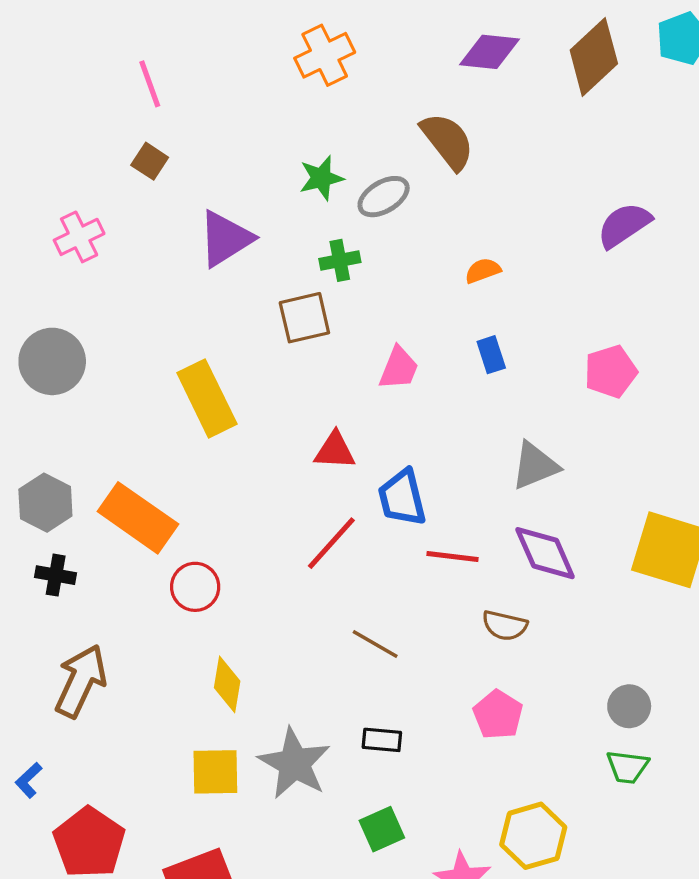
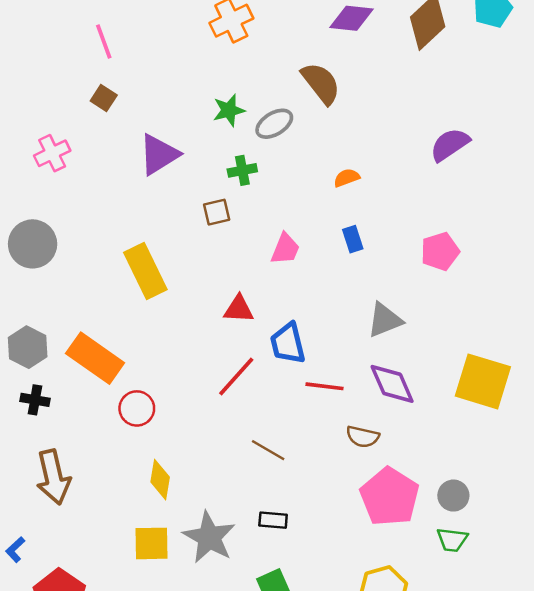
brown square: (304, 318) -> (217, 212), size x0.7
brown arrow: (81, 681) -> (53, 477), turned 142
pink pentagon: (498, 715) -> (390, 497), moved, size x1.6

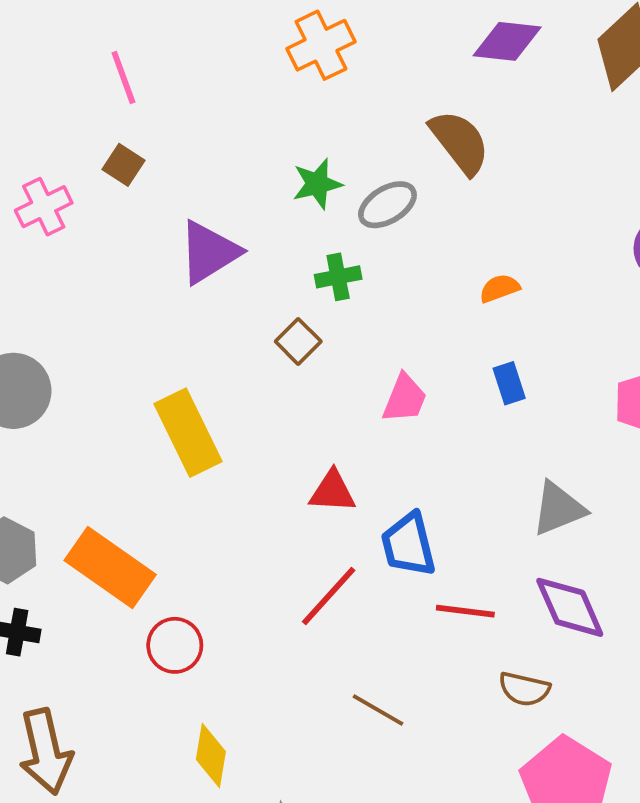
pink cross: (52, 153) -> (44, 207), moved
brown square: (217, 212) -> (298, 341), turned -32

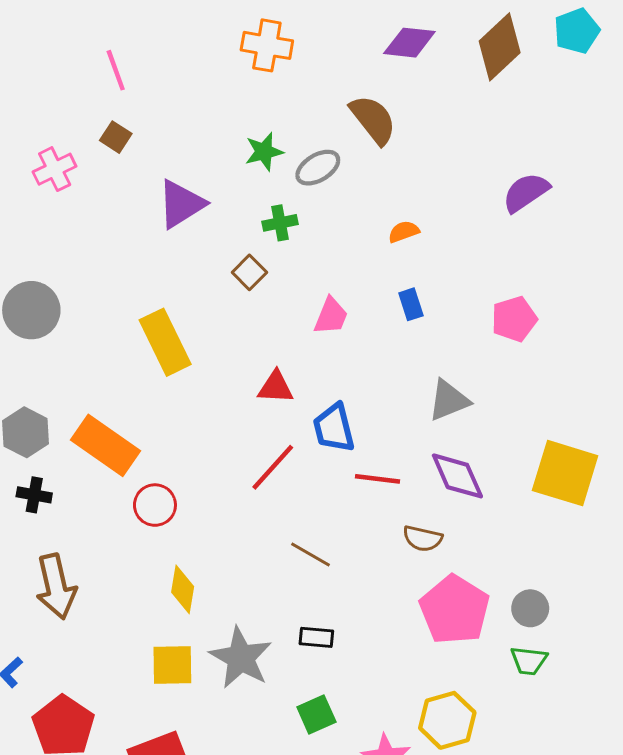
orange cross: (321, 45) -> (267, 45), turned 36

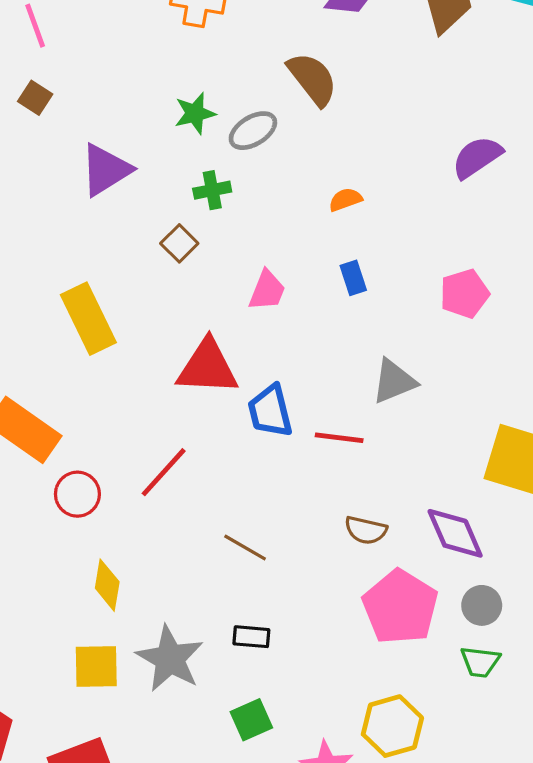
red triangle: (276, 387) -> (207, 367), size x1.6
red line: (273, 467) -> (164, 472), moved
purple diamond: (457, 476) -> (455, 533), moved
red line: (377, 479) -> (339, 438), moved

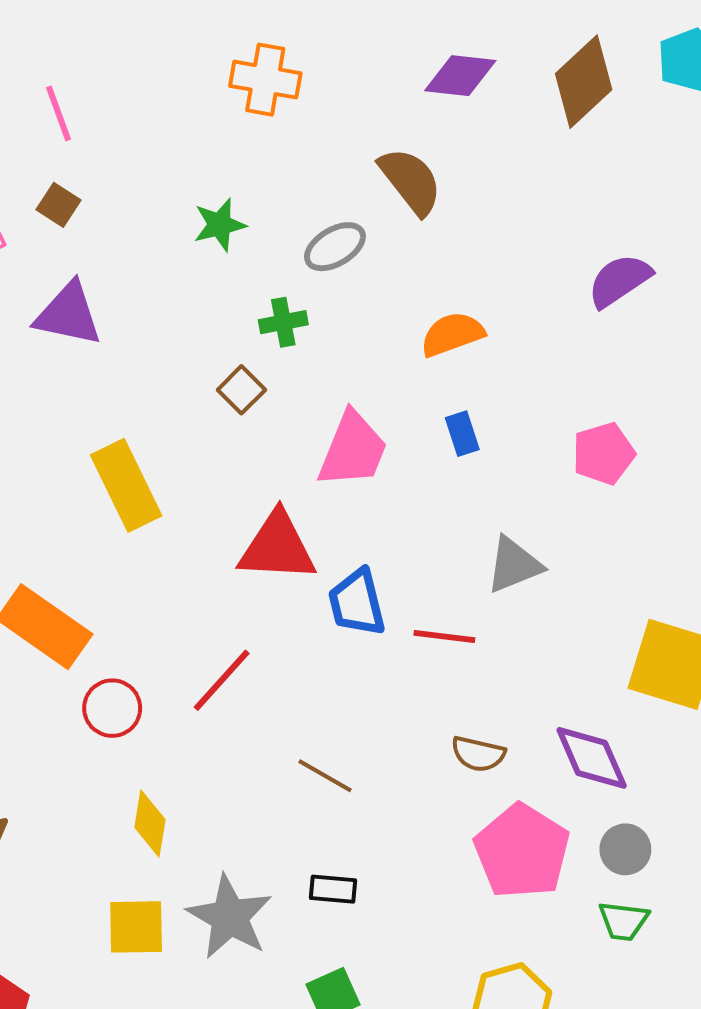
green star: (195, 113) -> (220, 225), moved
purple triangle: (106, 170) -> (68, 314), moved, turned 44
orange semicircle: (345, 200) -> (452, 334), size x1.5
pink trapezoid: (267, 290) -> (353, 450), size x1.5

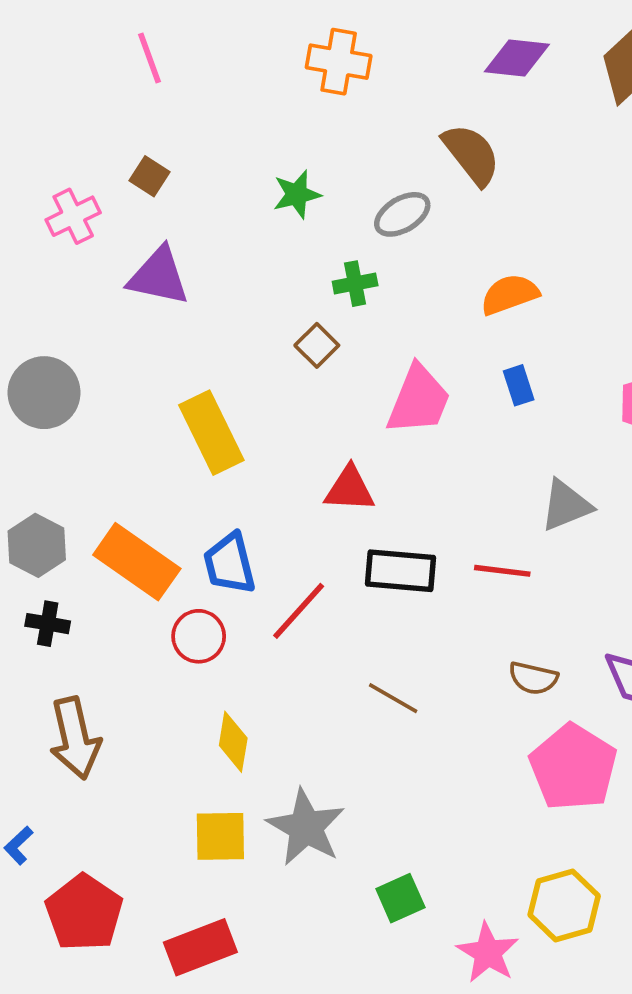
pink line: (58, 113) -> (150, 58), moved
red triangle: (277, 547) -> (350, 489), size x0.7
blue trapezoid: (357, 603) -> (230, 564), moved
black rectangle: (333, 889) -> (400, 571), moved, size x1.6

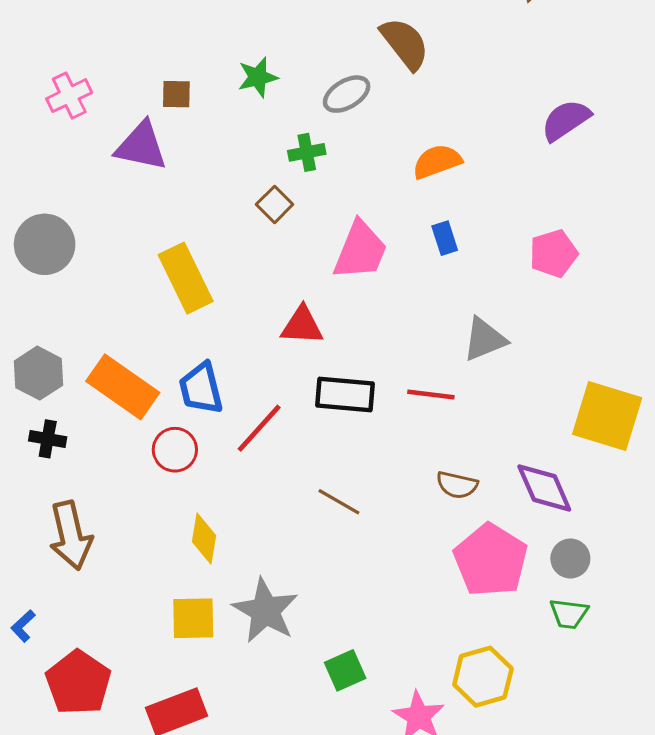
brown square: (150, 176) -> (176, 94), moved, turned -32

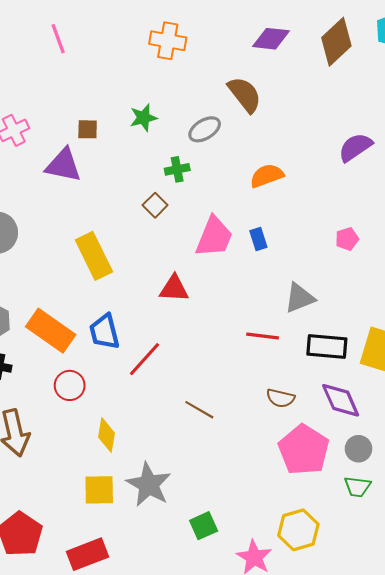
blue rectangle: (445, 238) -> (258, 239), moved
pink pentagon: (553, 253) -> (347, 239), size x0.7
black rectangle: (345, 395) -> (327, 346), moved
red circle: (175, 450) -> (70, 385), moved

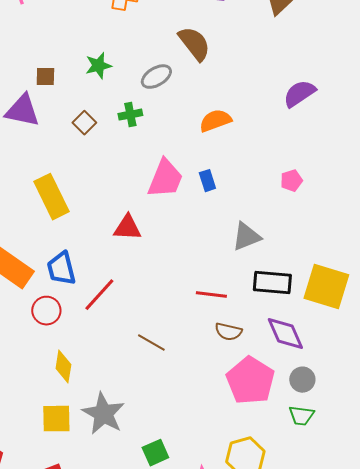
brown square: (155, 205) -> (84, 123), moved
red line: (263, 336) -> (211, 295), moved
red circle: (70, 385) -> (46, 311), moved

